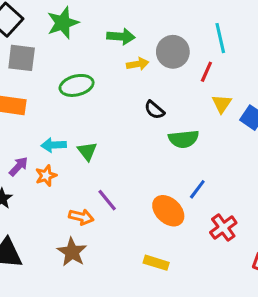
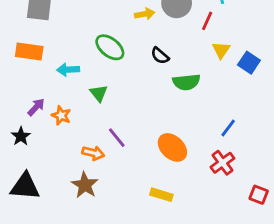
green ellipse: (77, 85) -> (110, 47), moved, turned 52
cyan arrow: (54, 145) -> (68, 70), moved
orange star: (46, 176) -> (61, 115), turned -30
blue line: (197, 189) -> (228, 128), moved

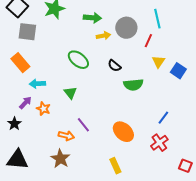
orange rectangle: (29, 51) -> (20, 63), turned 42
cyan arrow: (68, 70) -> (37, 84), moved
yellow rectangle: (161, 195) -> (115, 166), turned 49

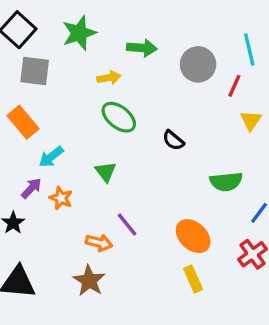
yellow arrow: (103, 36) -> (109, 78), moved
black semicircle: (114, 66) -> (173, 140), moved
cyan arrow: (37, 84) -> (51, 157), turned -35
green semicircle: (133, 85) -> (226, 182), moved
yellow rectangle: (115, 166) -> (193, 279), moved

